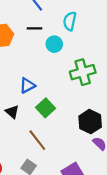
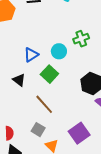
cyan circle: (54, 44) -> (59, 51), moved
green cross: (83, 72) -> (81, 39), size x0.7

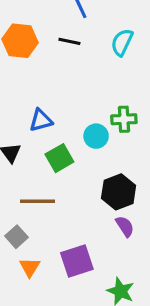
cyan circle: (59, 51) -> (96, 136), moved
brown line: (44, 104) -> (37, 201), turned -65

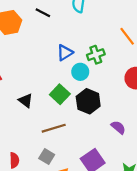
black line: (69, 41) -> (43, 13), turned 32
blue triangle: (41, 120) -> (65, 53), moved
black hexagon: (119, 192) -> (88, 101), moved

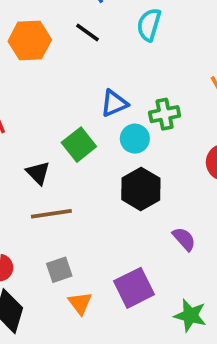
green square: (60, 94) -> (79, 145), moved
brown line: (54, 128) -> (51, 214), moved
gray square: (47, 156) -> (59, 270), turned 32

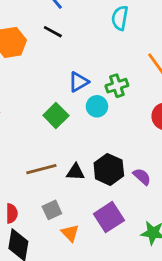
cyan semicircle: (149, 25) -> (120, 18), moved
black triangle: (38, 173) -> (75, 172), moved, turned -36
black hexagon: (141, 189) -> (109, 169), moved

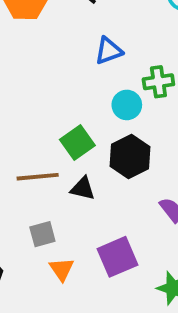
blue triangle: (79, 82) -> (109, 51), moved
green square: (56, 115) -> (77, 143), moved
black hexagon: (109, 169) -> (130, 157), moved

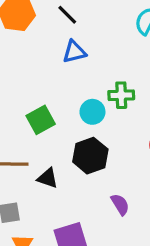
blue triangle: (109, 51) -> (74, 52), moved
green square: (77, 143) -> (41, 120), moved

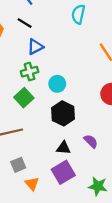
green cross: (121, 95) -> (30, 72), moved
black triangle: (48, 178) -> (64, 148), moved

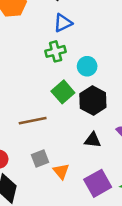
green square: (24, 98) -> (63, 92), moved
purple square: (63, 172) -> (98, 183), moved
orange triangle: (32, 184) -> (61, 171), moved

